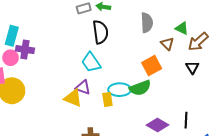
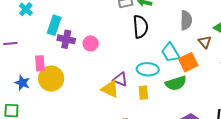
pink circle: (11, 58) -> (91, 43), moved
cyan trapezoid: (91, 62) -> (170, 53), moved
cyan ellipse: (120, 90) -> (148, 69), moved

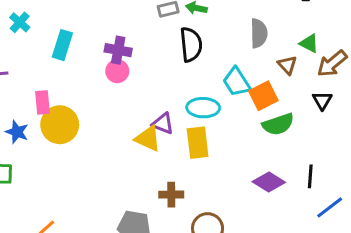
purple cross: (66, 39) -> (118, 50), moved
green semicircle: (176, 83) -> (278, 124), moved
yellow rectangle: (143, 93) -> (198, 143), size x1.5

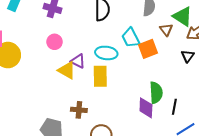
green triangle: (309, 43) -> (182, 16), size x1.5
pink circle: (117, 71) -> (55, 42), moved
green semicircle: (278, 124) -> (156, 93), moved, turned -80
purple diamond: (269, 182) -> (146, 108), turned 55

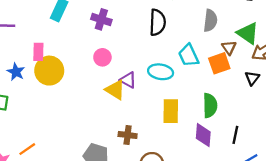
orange square: (148, 49) -> (219, 63), moved
yellow rectangle: (100, 76) -> (171, 111), moved
green semicircle: (156, 93) -> (210, 105), moved

